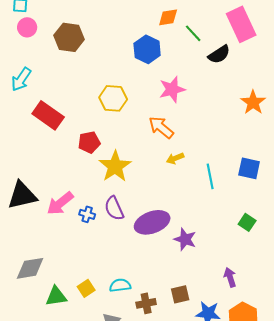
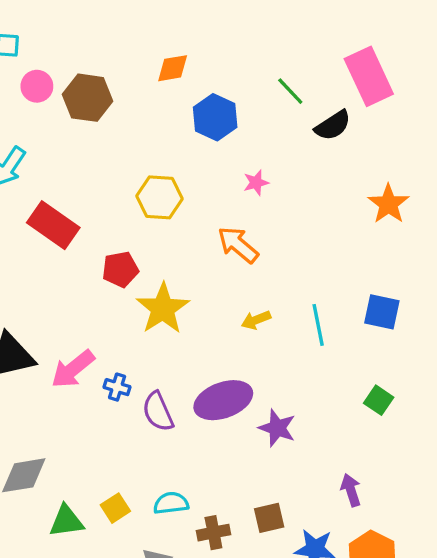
orange diamond: (168, 17) -> (173, 68), moved
pink circle: (27, 27) -> (37, 86), moved
pink star: (172, 89) -> (256, 183), size x0.6
yellow arrow: (175, 158) -> (256, 320), moved
purple semicircle: (114, 208) -> (158, 412), moved

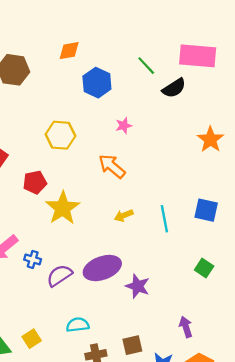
pink rectangle: (369, 76) -> (198, 56), turned -60
purple semicircle: (158, 412) -> (59, 276), turned 80
cyan semicircle: (171, 503) -> (78, 325), moved

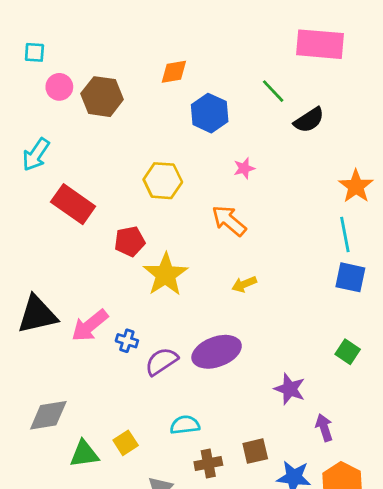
pink rectangle: (198, 56) -> (320, 44), moved
cyan line: (164, 219) -> (345, 235), moved
purple star: (138, 286) -> (290, 389), moved

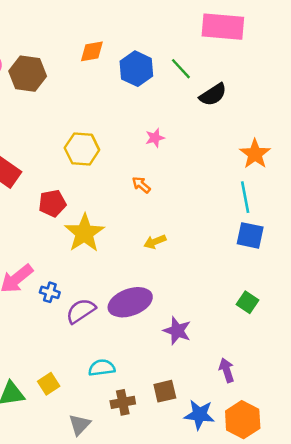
blue hexagon: (210, 113) -> (136, 69), moved
orange arrow: (229, 221) -> (141, 185), size x0.6
purple star: (290, 389) -> (177, 331), moved

